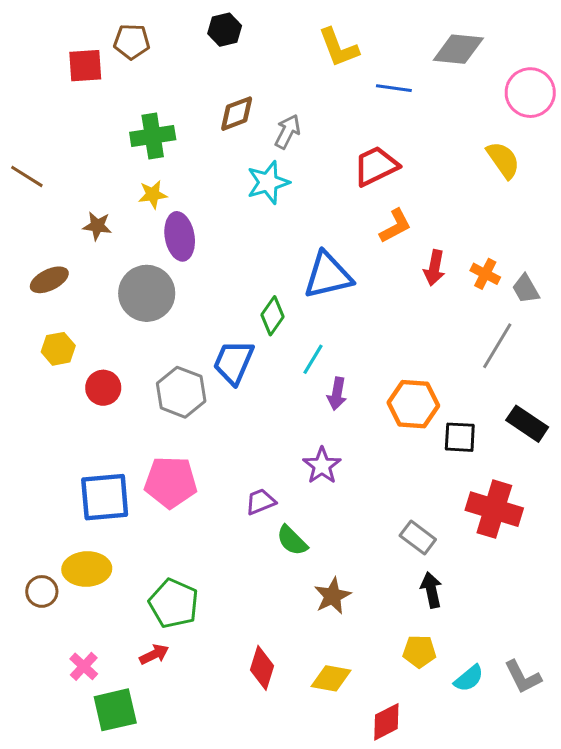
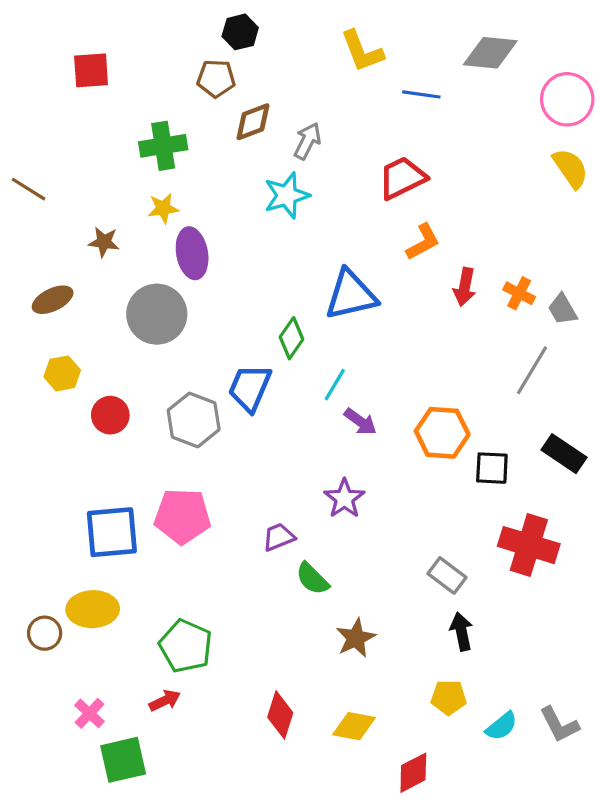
brown pentagon: (132, 42) -> (216, 78), moved
yellow semicircle: (503, 160) -> (570, 168), moved
purple arrow: (337, 394) -> (360, 422), turned -64

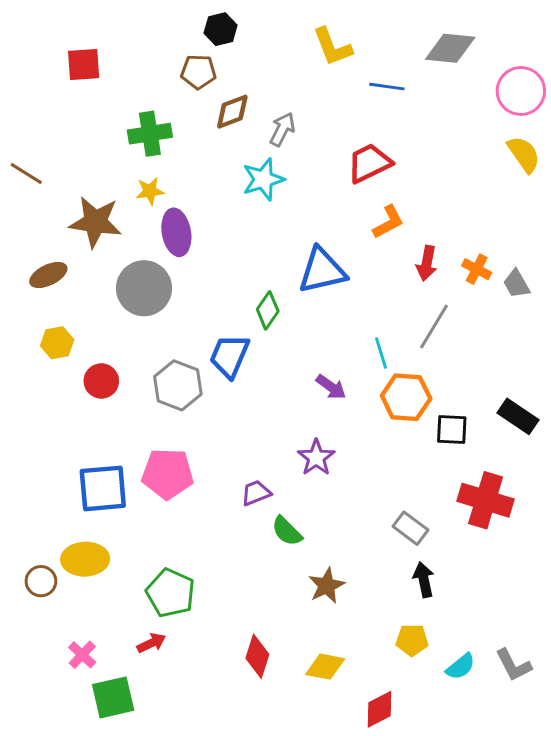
brown star: (104, 242) -> (95, 222), size x1.8
gray line: (532, 370) -> (434, 327), moved
cyan line: (335, 385) -> (381, 353), moved, turned -48

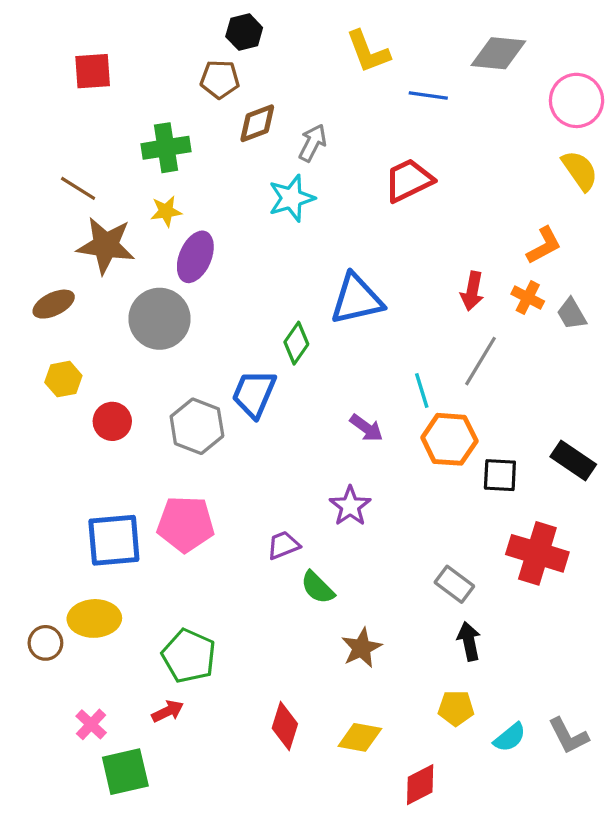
brown line: (26, 173) -> (78, 188), moved
orange L-shape: (388, 222) -> (544, 245), moved
purple ellipse: (176, 232) -> (195, 257), turned 33

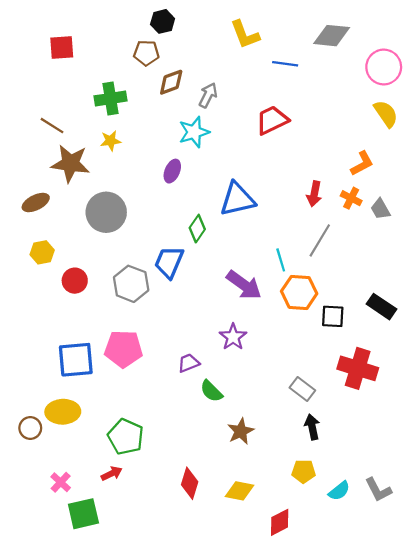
purple ellipse: (195, 257) -> (172, 171), moved, size x0.7
purple arrow: (366, 428) -> (244, 285), size x1.6

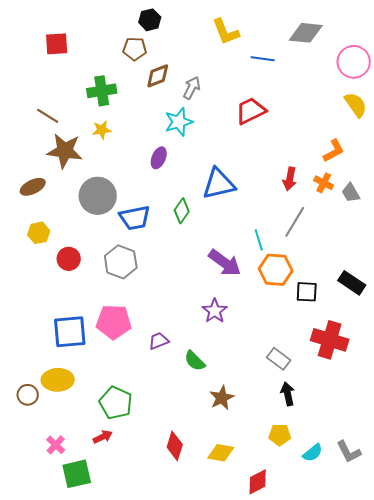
blue trapezoid: (169, 262) -> (135, 218), moved, turned -124
purple trapezoid: (189, 363) -> (159, 341), moved

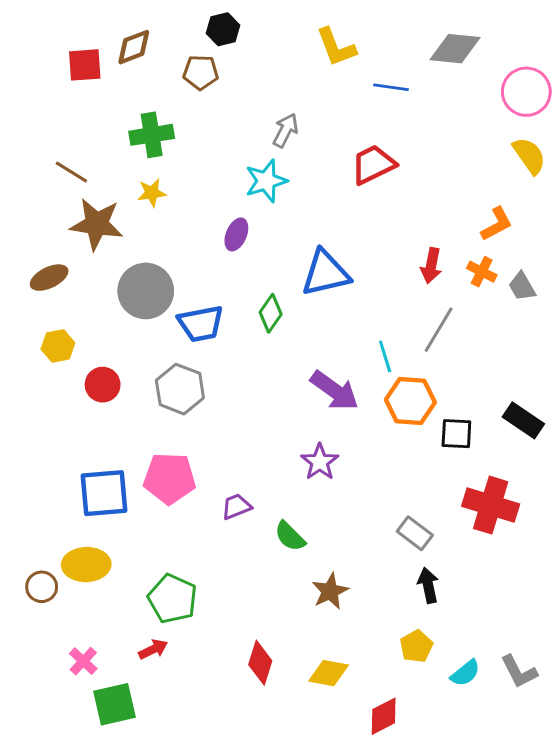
brown diamond: (158, 76) -> (134, 47), moved
yellow pentagon: (280, 435) -> (416, 646), turned -30

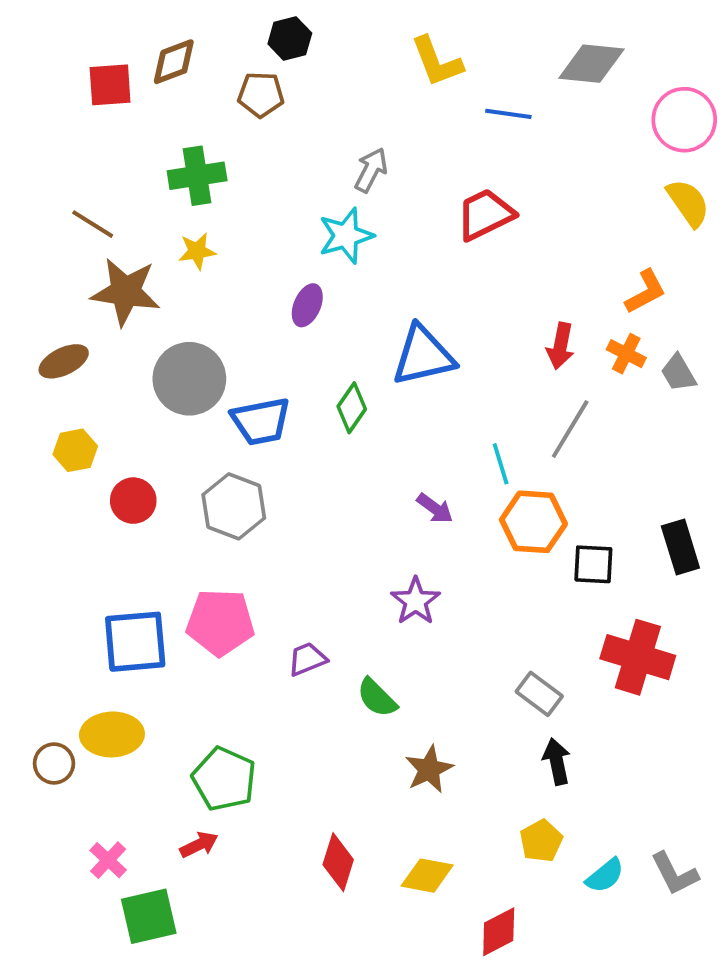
purple arrow: (335, 391) -> (435, 508), size x0.6
black rectangle: (523, 420) -> (680, 547), turned 39

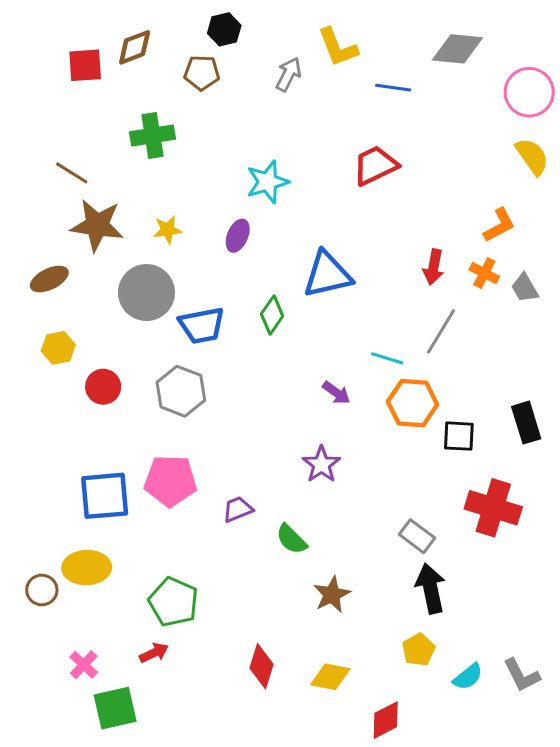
gray arrow: (371, 170) -> (288, 74), moved
yellow star: (197, 251) -> (167, 230), moved
cyan line: (501, 464) -> (387, 358), turned -56
black arrow: (557, 762) -> (431, 588), size x1.4

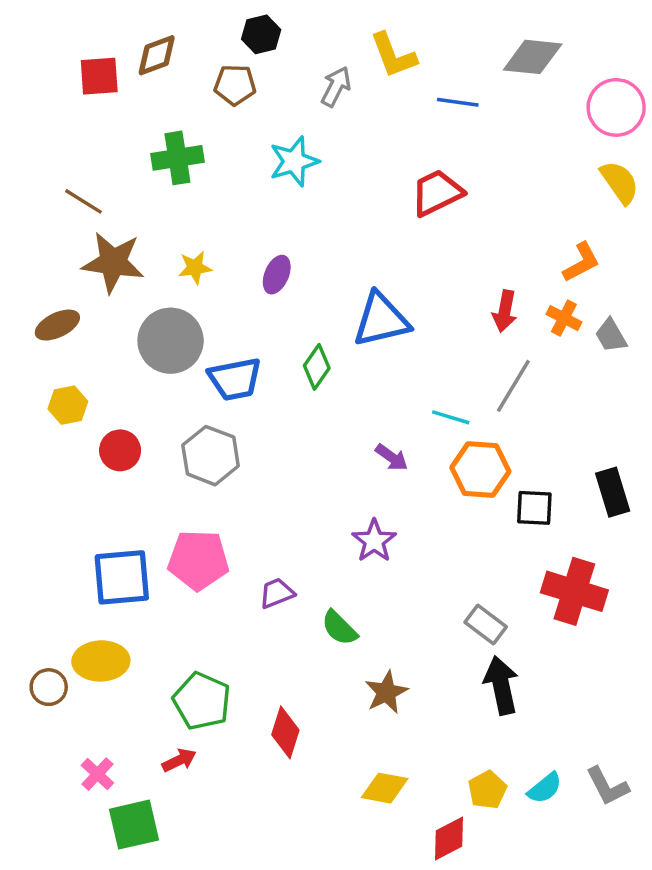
cyan star: (268, 182) -> (294, 161), moved
yellow pentagon: (419, 650) -> (487, 790), moved
red diamond: (262, 666) -> (285, 732), moved

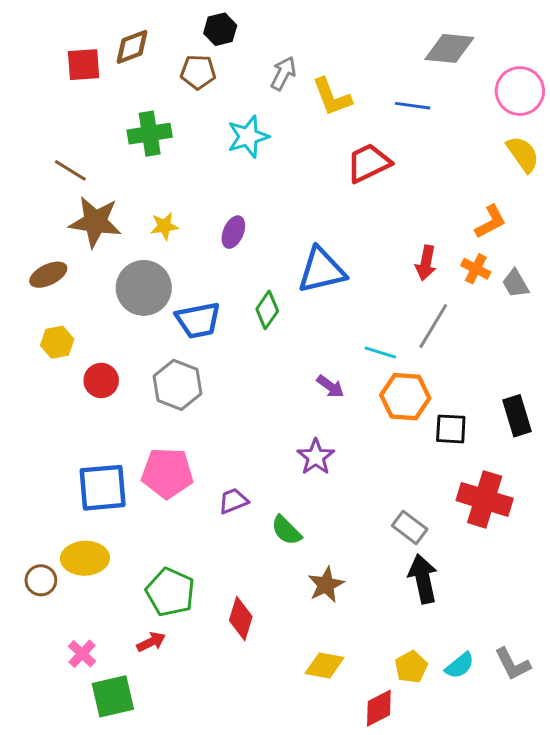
yellow L-shape: (393, 55) -> (332, 97), moved
blue line: (458, 102) -> (413, 106), moved

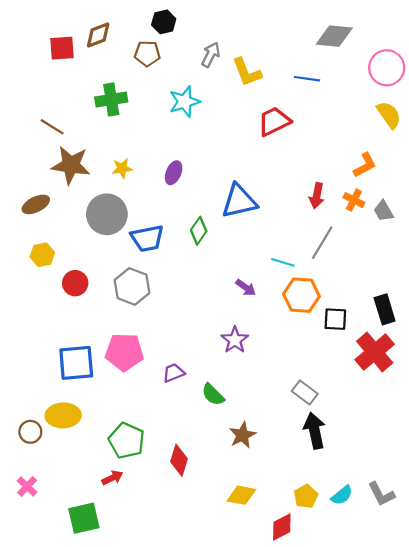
red cross: (485, 499) -> (375, 352), moved, turned 33
pink cross: (82, 654) -> (27, 486), moved

